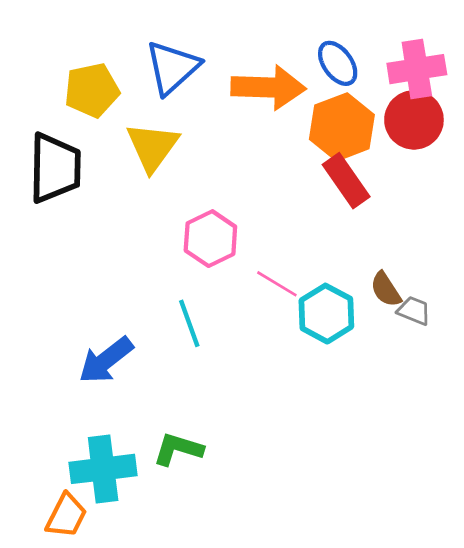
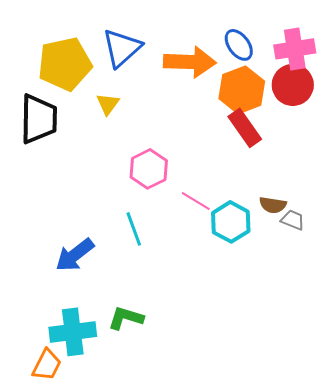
yellow pentagon: (92, 90) -> (65, 64), size x1.4
yellow triangle: (153, 147) -> (108, 104), size x0.6
brown semicircle: (386, 289) -> (273, 205), turned -48

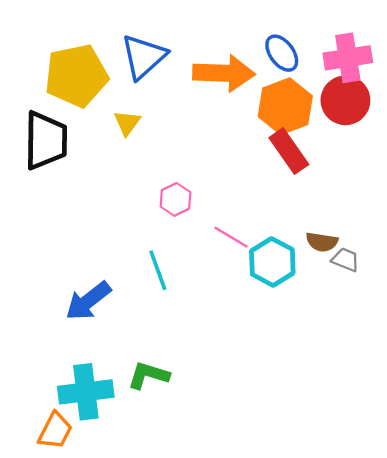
pink hexagon: (149, 169) -> (176, 199), size x0.7

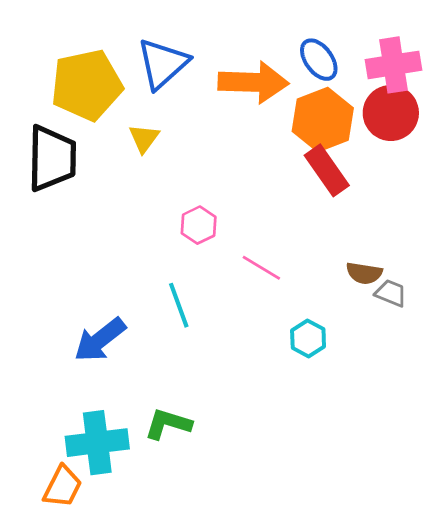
cyan hexagon: (272, 262) -> (308, 339), moved, size x0.7

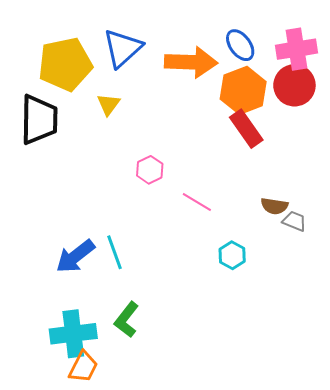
cyan line: (179, 305) -> (114, 252), moved
green L-shape: (168, 424) -> (127, 320), turned -69
orange trapezoid: (63, 487) -> (83, 367), moved

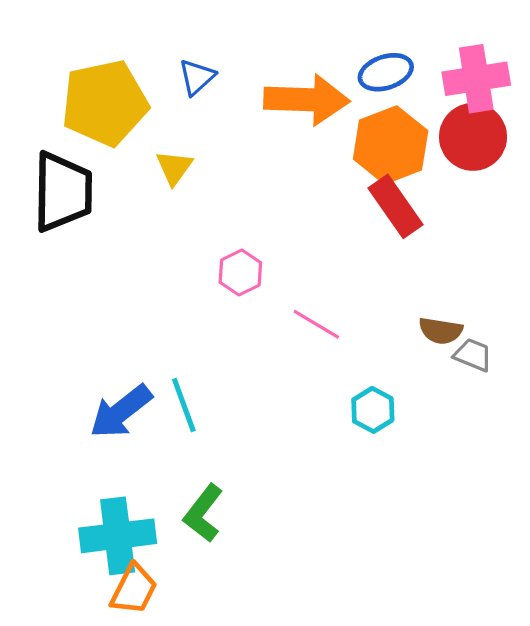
blue ellipse: (240, 45) -> (386, 72), turned -72
blue triangle: (123, 48) -> (197, 77), size x0.6

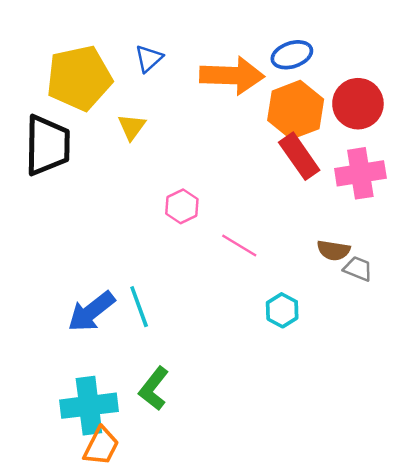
pink cross: (476, 79) -> (360, 173), moved

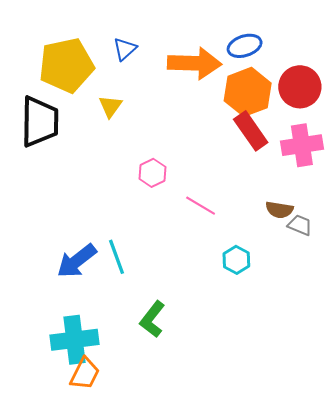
green L-shape: (154, 389) -> (152, 319), moved

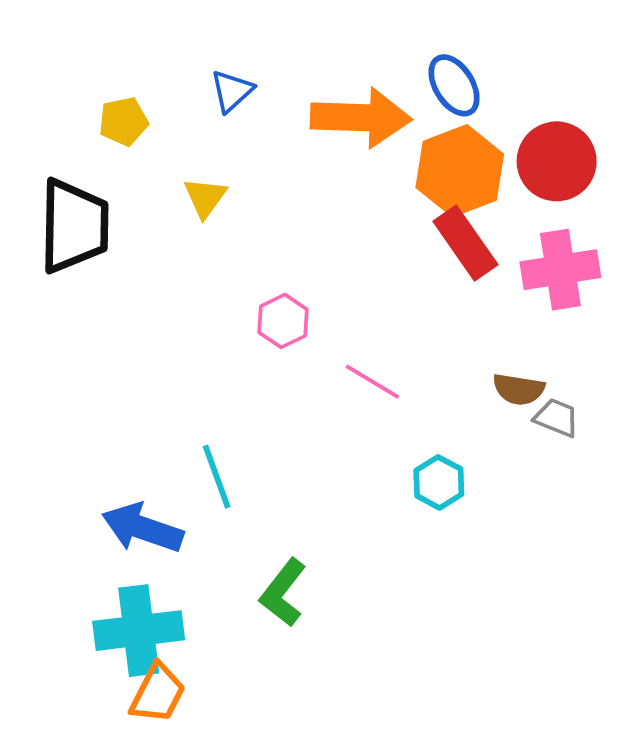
blue ellipse: (245, 46) -> (454, 85), turned 76
yellow pentagon: (66, 65) -> (123, 121), size x0.5
blue arrow: (77, 261) -> (142, 528), moved, turned 57

